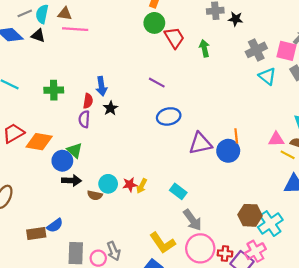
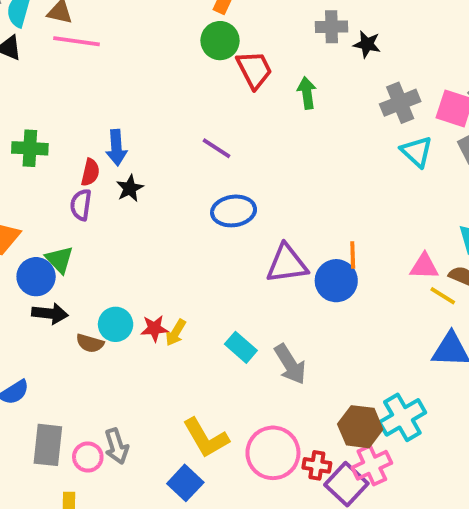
brown hexagon: (250, 215) -> (360, 427), moved
gray arrow: (192, 220) -> (290, 364), moved

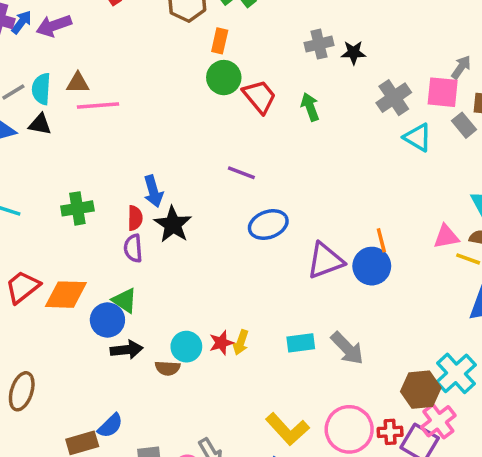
black star: (130, 188) -> (173, 224), size x1.5
cyan rectangle: (241, 347) -> (301, 343), turned -36

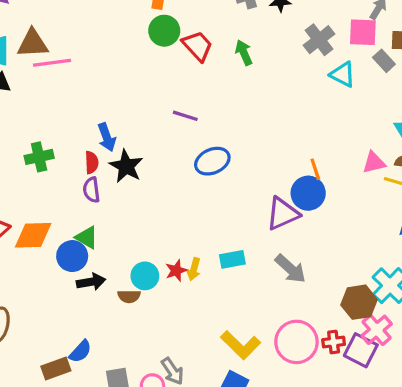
brown triangle: (78, 83) -> (33, 43), size x1.5
purple triangle: (325, 261) -> (283, 214), moved
cyan rectangle: (301, 343) -> (232, 259), moved

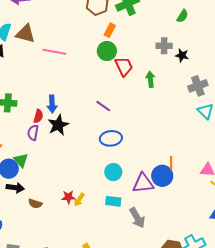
pink line: (52, 63) -> (54, 52), moved
cyan rectangle: (232, 259) -> (113, 201), moved
cyan circle: (145, 276) -> (113, 172), moved

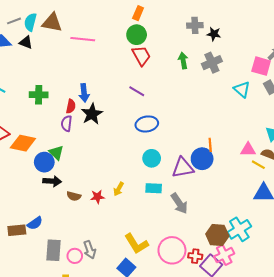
red trapezoid: (124, 66) -> (141, 56), moved
gray cross: (198, 86) -> (212, 63), moved
red star: (68, 197) -> (97, 197), moved

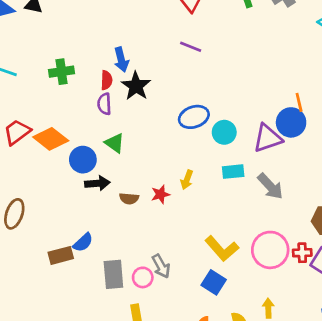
blue ellipse: (147, 124) -> (194, 117), moved
orange diamond: (23, 143) -> (51, 139), turned 35
green triangle: (56, 153) -> (115, 143), moved

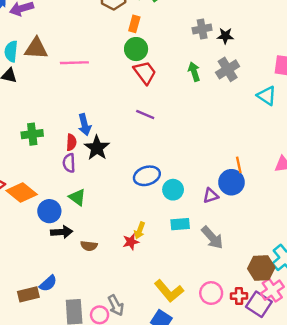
purple triangle: (268, 138) -> (211, 196), size x0.6
red star: (160, 194) -> (131, 242), moved
pink circle: (270, 250) -> (211, 293), size x0.7

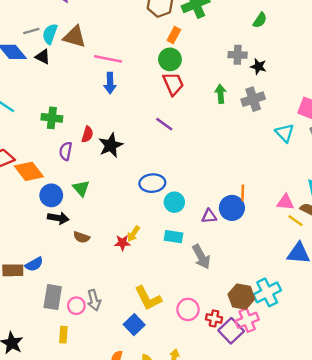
blue arrow: (85, 125) -> (110, 83), moved
purple semicircle: (69, 163) -> (66, 151), moved

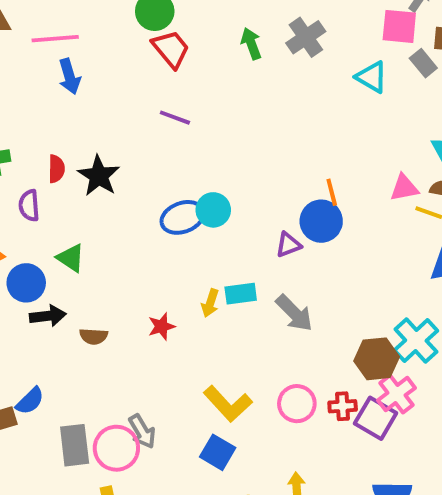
cyan circle: (174, 202) -> (213, 210), moved
yellow arrow: (133, 234) -> (210, 303), moved
pink circle: (76, 306) -> (116, 448), size x1.5

